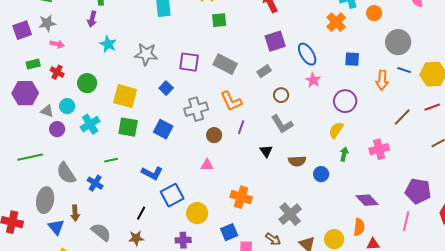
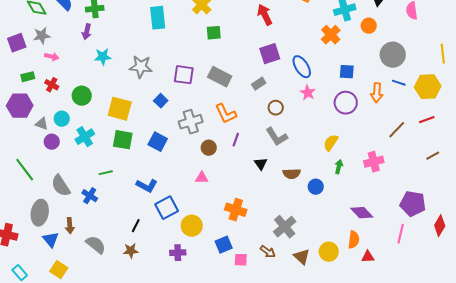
cyan star: (108, 44) -> (103, 57), turned -30
purple circle: (345, 101) -> (346, 103), moved
green line: (30, 157) -> (25, 170), turned 65

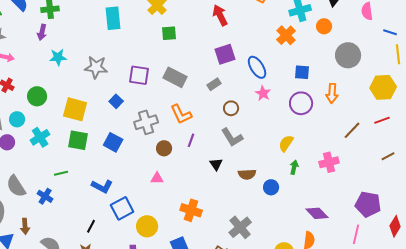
blue line: (399, 83) -> (390, 32), moved

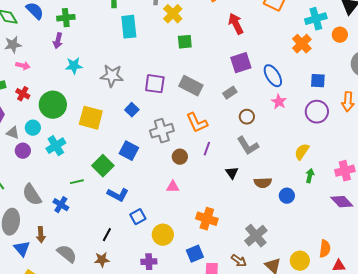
green circle: (37, 96) -> (53, 105), size x1.4
green square: (78, 140) -> (103, 166), moved, turned 35
blue square: (122, 208) -> (138, 217), size x0.7
purple diamond: (317, 213) -> (342, 202), moved

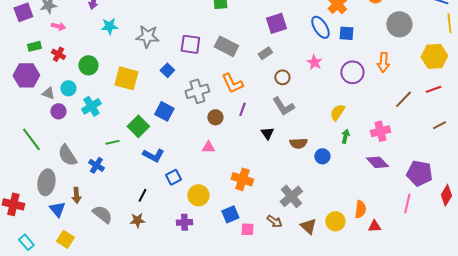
blue ellipse: (273, 76) -> (320, 27), moved
blue square: (318, 81) -> (346, 33), moved
green circle: (53, 105) -> (88, 65), size x0.7

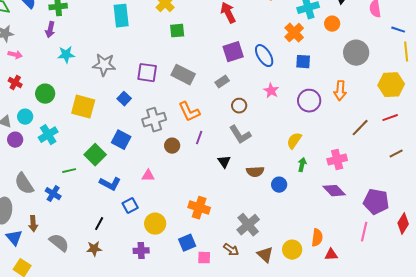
blue ellipse: (320, 27) -> (264, 56), moved
pink triangle: (208, 147) -> (148, 176), moved

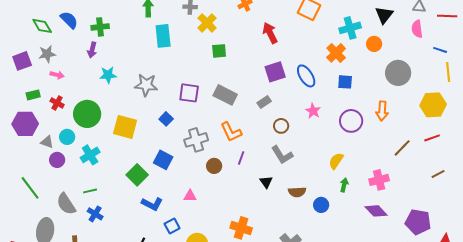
green circle: (45, 94) -> (87, 114), size x1.4
green line: (69, 171) -> (90, 191), moved

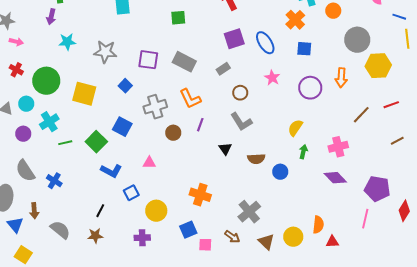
yellow hexagon: (433, 105) -> (378, 66), moved
purple circle: (57, 160) -> (23, 134), moved
green line: (90, 191) -> (65, 143), moved

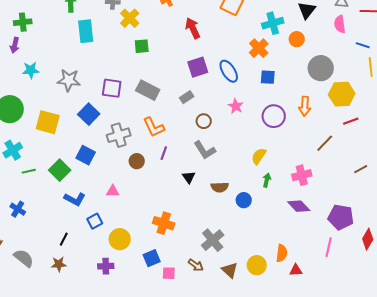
blue square: (125, 86) -> (89, 114), size x1.5
red line: (391, 105) -> (351, 121), moved

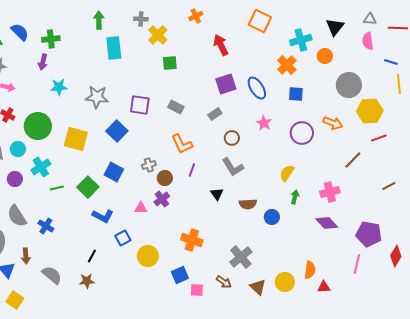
gray rectangle: (148, 90) -> (176, 107), size x0.7
orange arrow: (305, 106) -> (333, 123), turned -72
gray cross: (119, 135) -> (149, 165), moved, size x0.6
purple cross: (106, 266) -> (162, 199), moved, turned -35

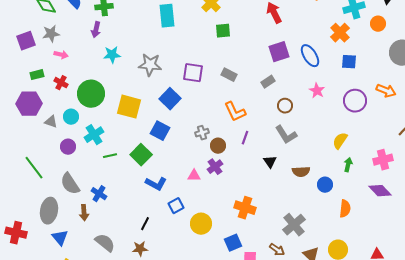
blue square: (114, 172) -> (160, 131), moved
brown arrow: (26, 256) -> (84, 213), moved
orange semicircle: (310, 270) -> (345, 209), moved

